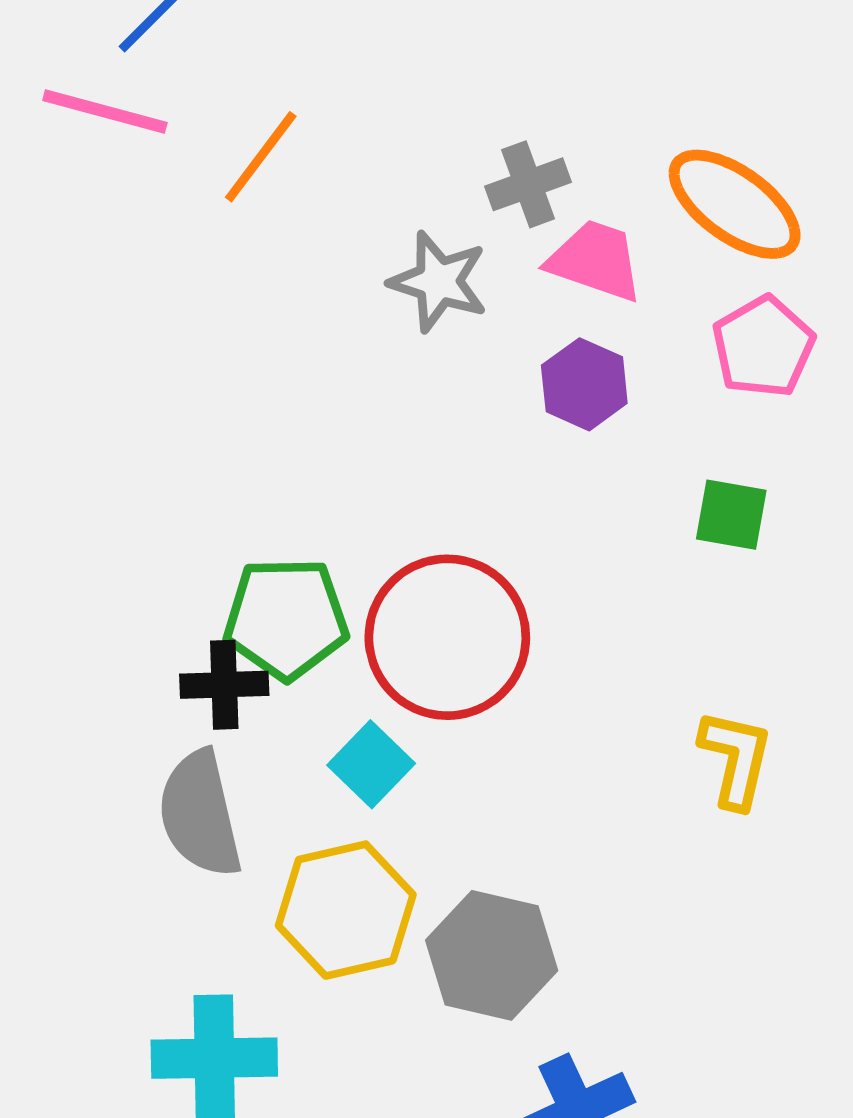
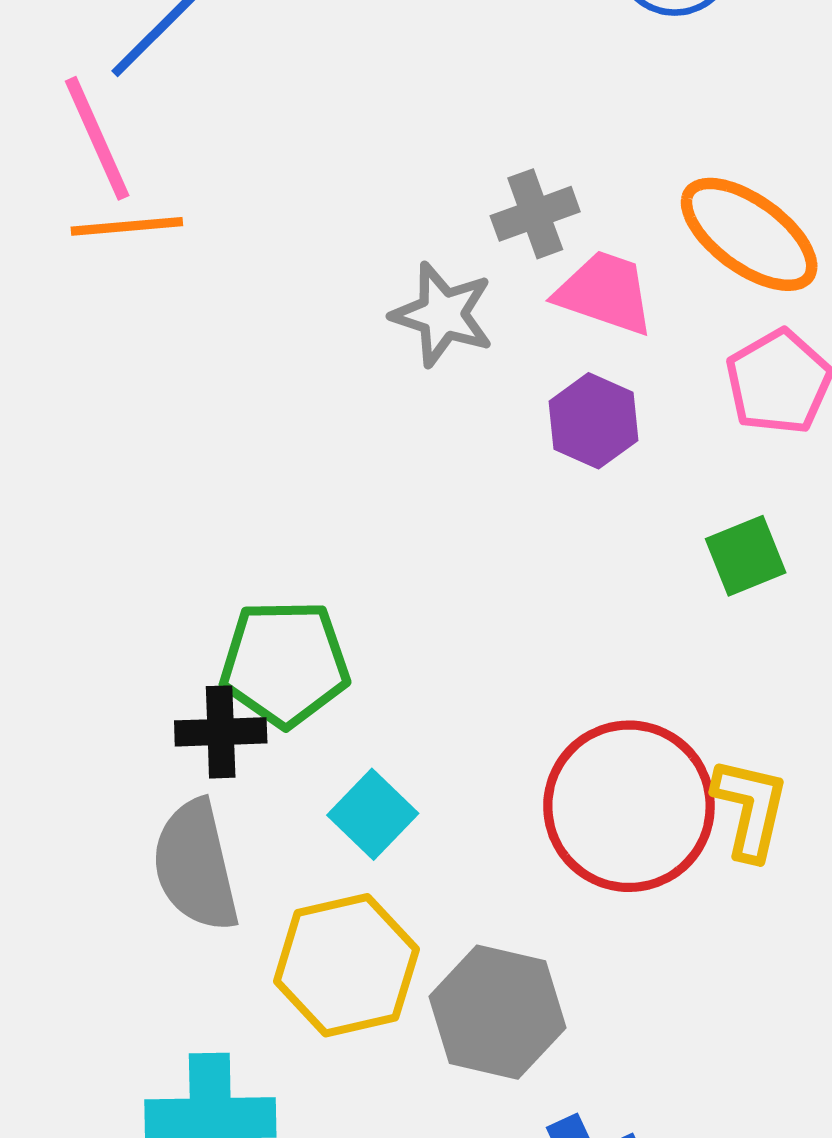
pink line: (105, 111) -> (97, 138), turned 51
orange line: (261, 157) -> (127, 226), moved, turned 48
green square: (731, 515) -> (746, 556), turned -32
red circle: (447, 637) -> (629, 806), moved

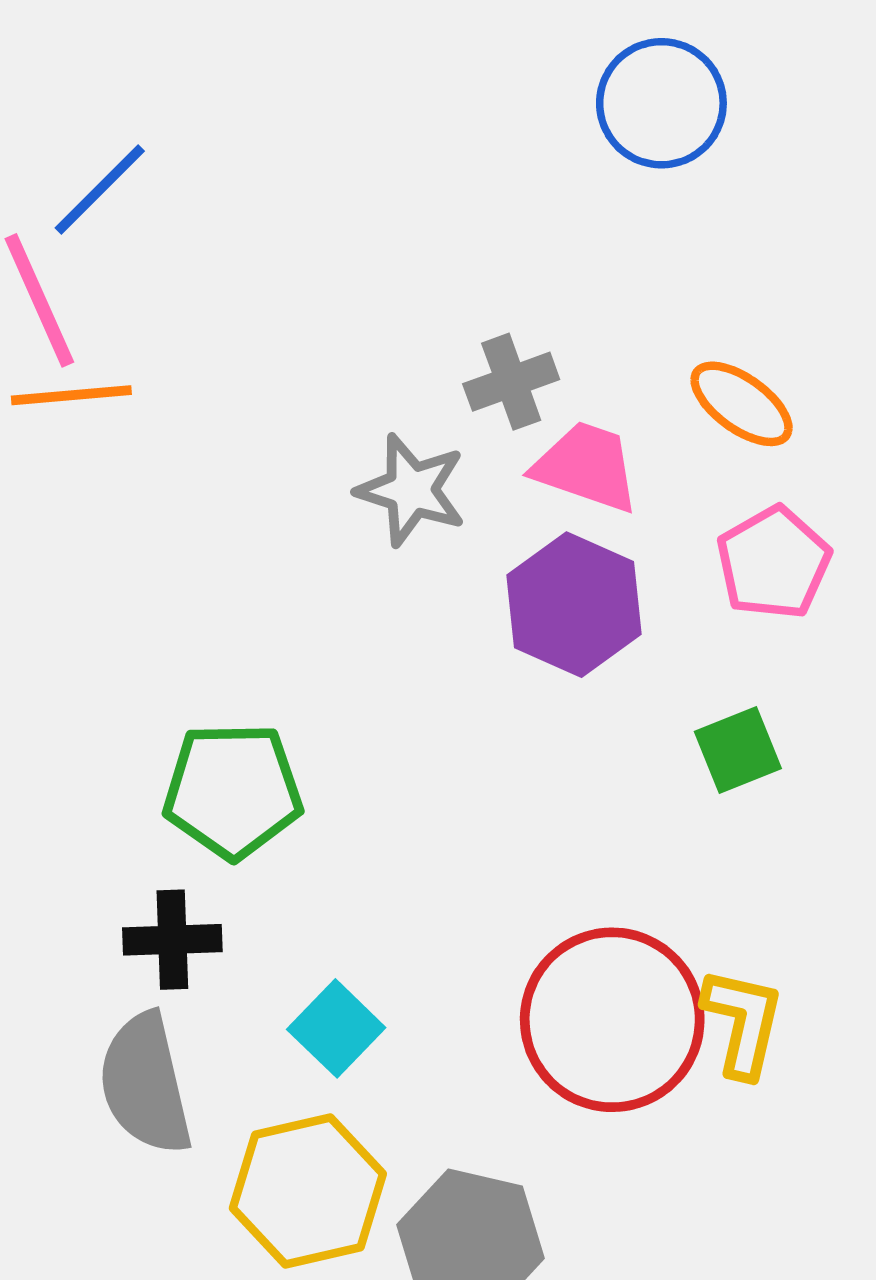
orange ellipse: (749, 234) -> (742, 404), size x0.7
purple hexagon: (594, 421) -> (574, 605), size x1.4
green pentagon: (285, 663) -> (233, 791), moved

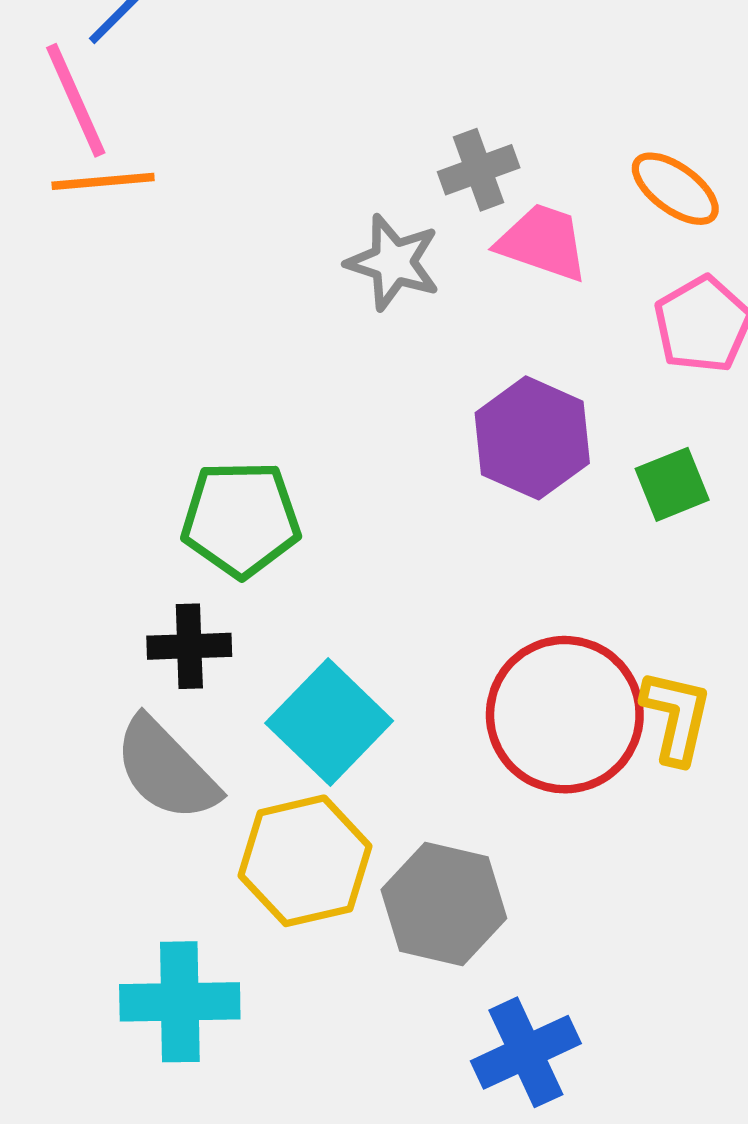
purple hexagon: (574, 605) -> (532, 438), moved
cyan square: (336, 1028) -> (329, 722), size x1.5
gray semicircle: (145, 1084) -> (166, 769), turned -31

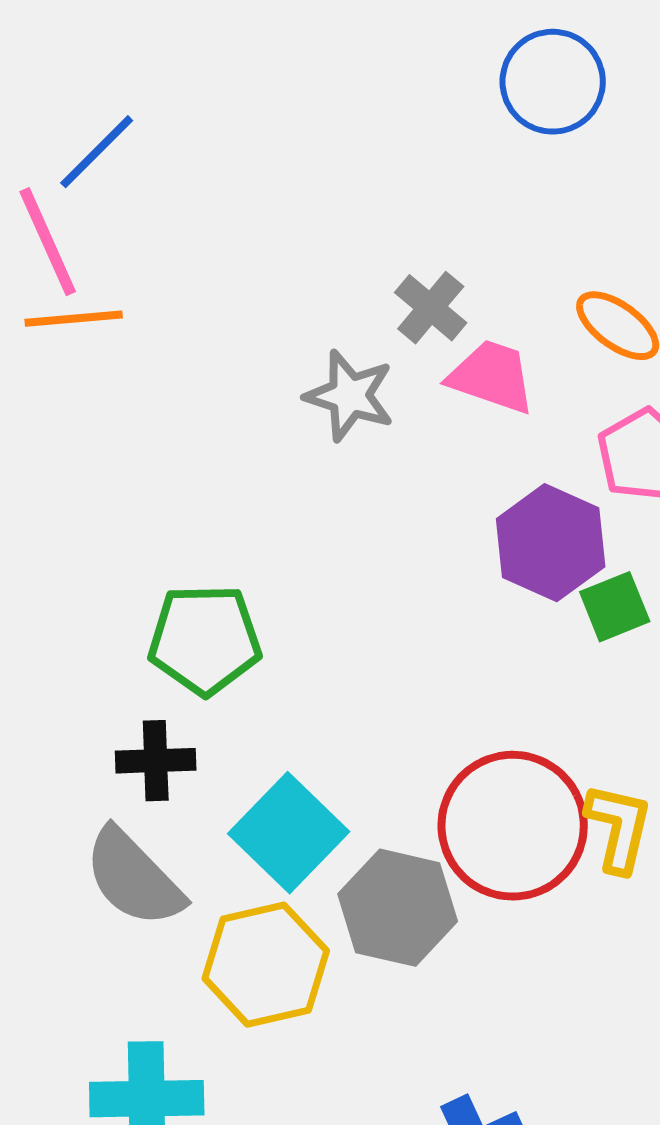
gray cross: (479, 170) -> (431, 308), turned -30
purple hexagon: (532, 438) -> (551, 543), moved
gray hexagon: (444, 904) -> (398, 908), moved

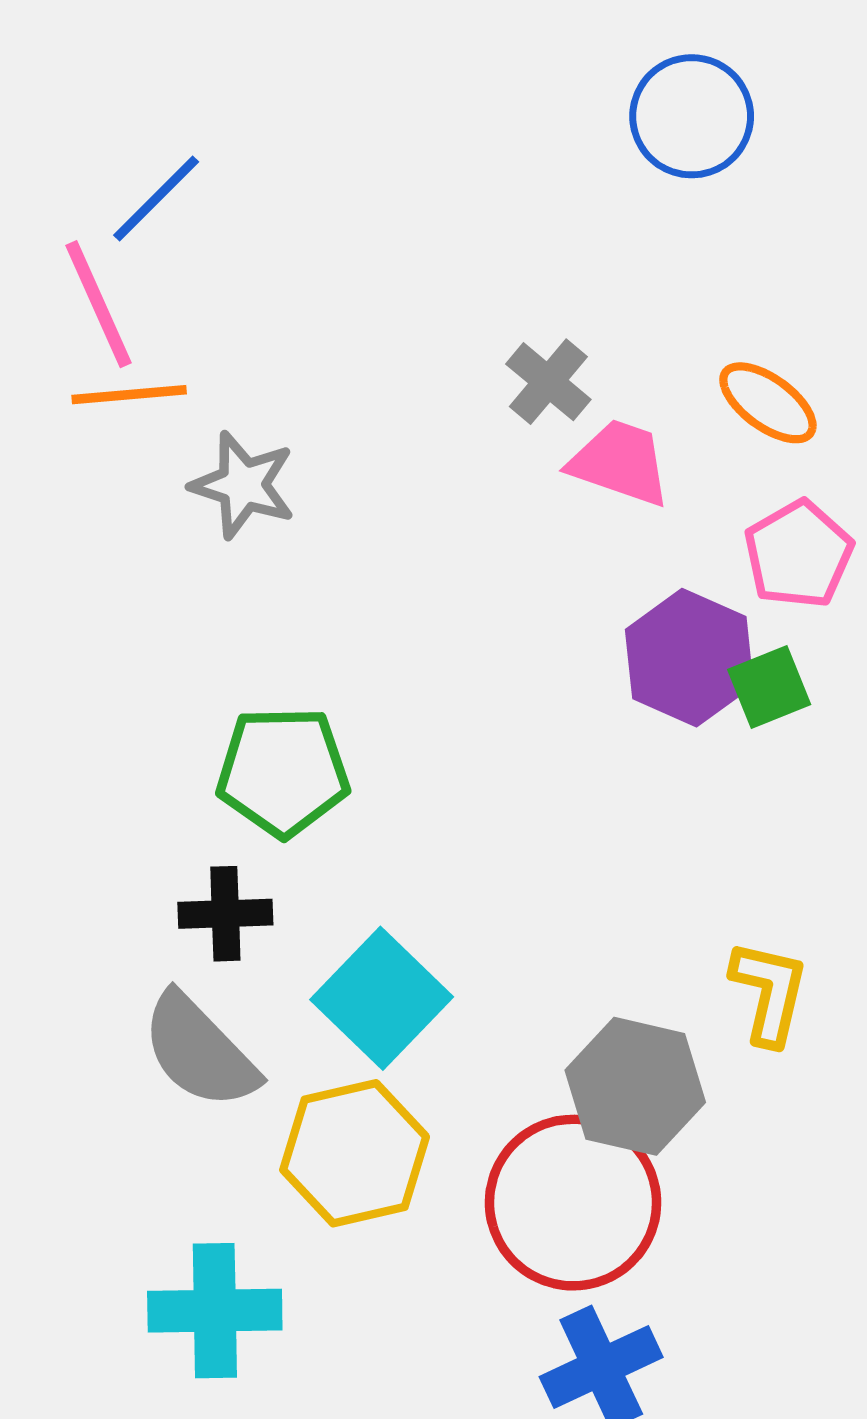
gray star: (350, 396) -> (243, 485), moved
green square: (615, 607) -> (769, 687), moved
red circle: (513, 826) -> (573, 1203), moved
gray hexagon: (398, 908) -> (635, 1086), moved

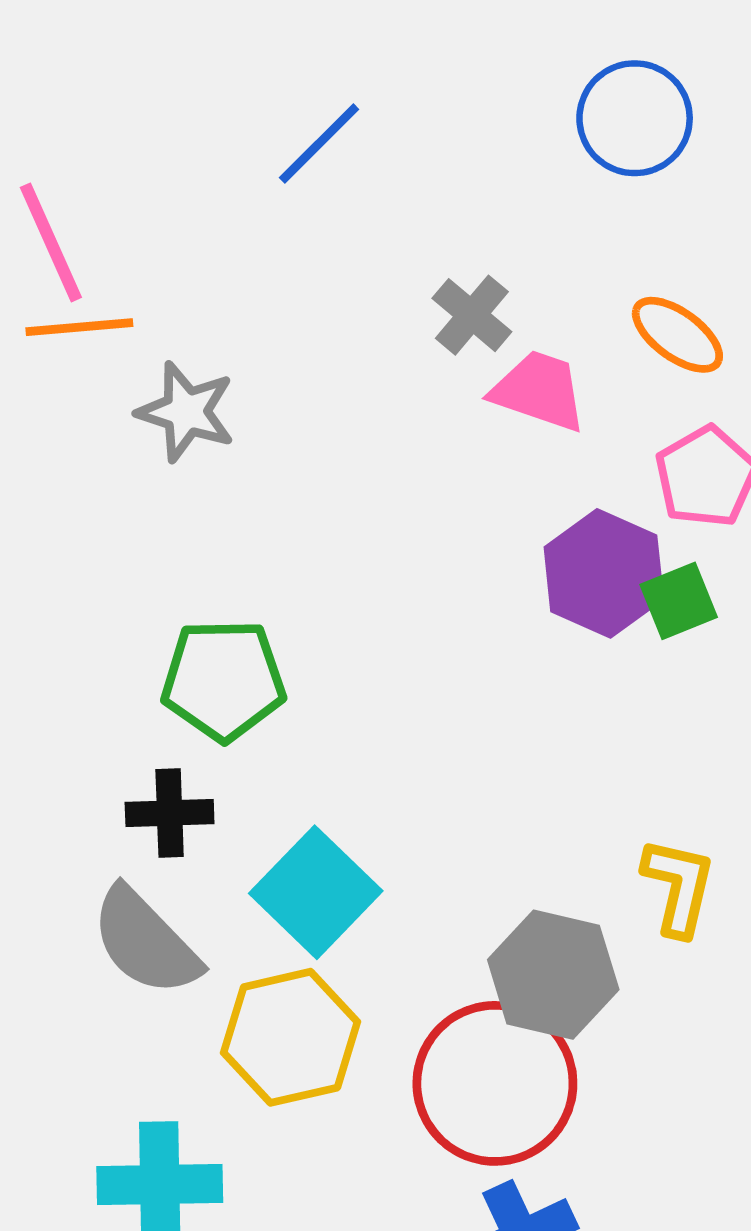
blue circle: (692, 116) -> (635, 118), moved
blue line: (156, 198) -> (319, 144), moved

